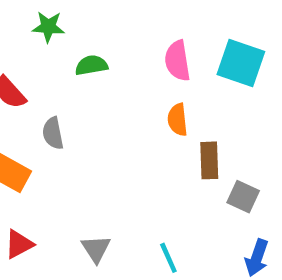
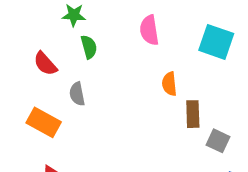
pink semicircle: (177, 61) -> (149, 30), moved
green semicircle: (91, 65) -> (89, 47), moved, turned 85

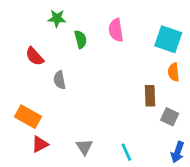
green semicircle: (89, 47) -> (80, 39), moved
orange semicircle: (169, 84) -> (174, 72), moved
orange rectangle: (44, 122) -> (28, 117), moved

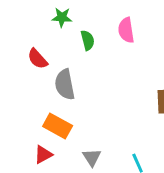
gray semicircle: (59, 80) -> (65, 85), size x1.5
orange rectangle: (28, 117) -> (58, 126), moved

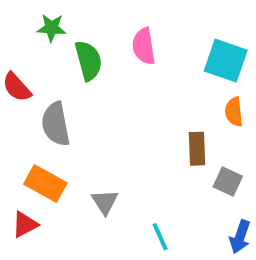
green semicircle: (88, 40) -> (88, 61), size x1.4
gray triangle: (92, 157) -> (105, 202), moved

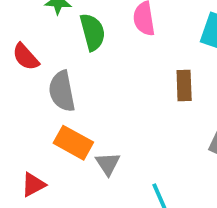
brown rectangle: (197, 149) -> (184, 85), moved
orange rectangle: (45, 183) -> (73, 143), moved

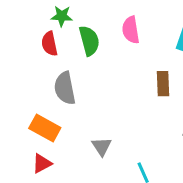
red semicircle: (26, 57) -> (49, 44), moved, turned 30
orange rectangle: (73, 143) -> (45, 128), moved

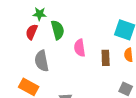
pink semicircle: (131, 30) -> (80, 48), moved
red semicircle: (49, 44) -> (32, 32), turned 35

